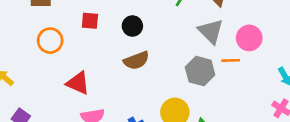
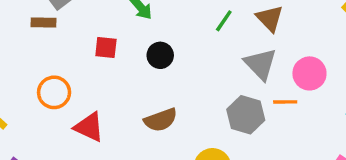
orange circle: (50, 41) -> (54, 92), moved
brown semicircle: (136, 60) -> (161, 120), moved

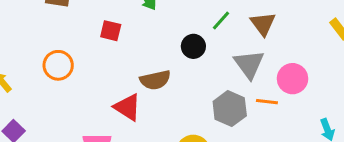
black circle: (160, 55) -> (193, 46), moved
brown semicircle: (161, 120) -> (155, 80), moved
red triangle: (89, 127) -> (127, 107), moved

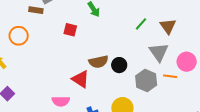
black circle: (193, 46) -> (119, 65), moved
orange circle: (58, 65) -> (19, 36), moved

